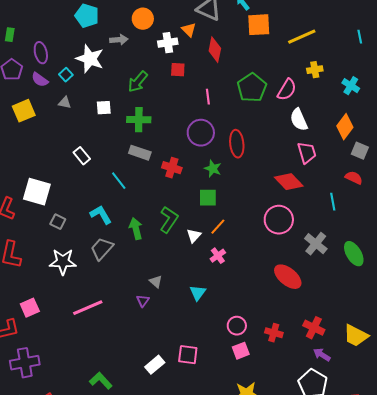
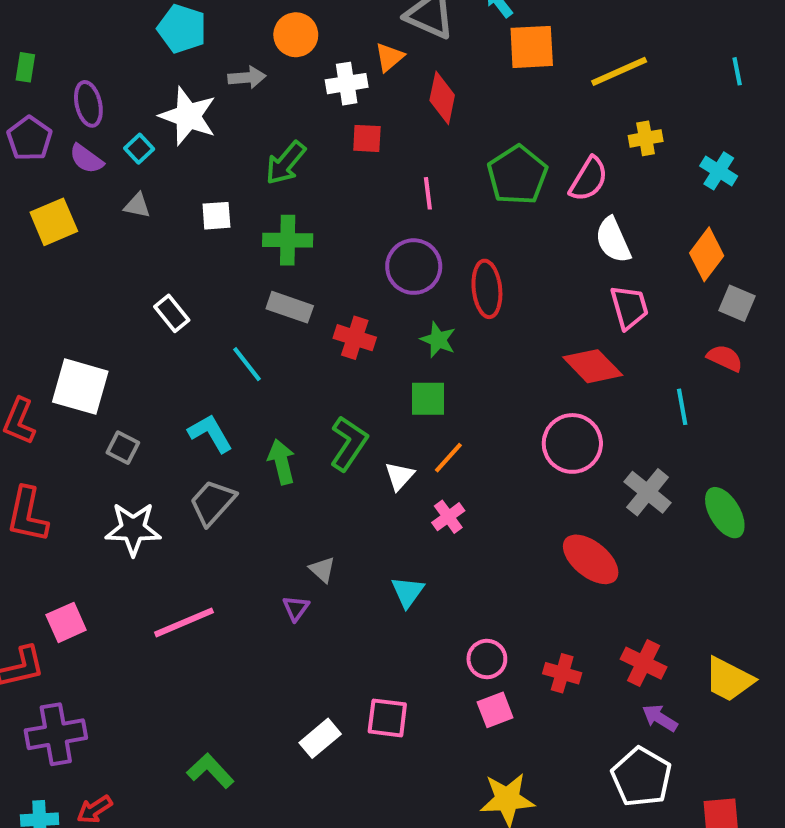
orange triangle: (189, 30) -> (389, 57), turned 35

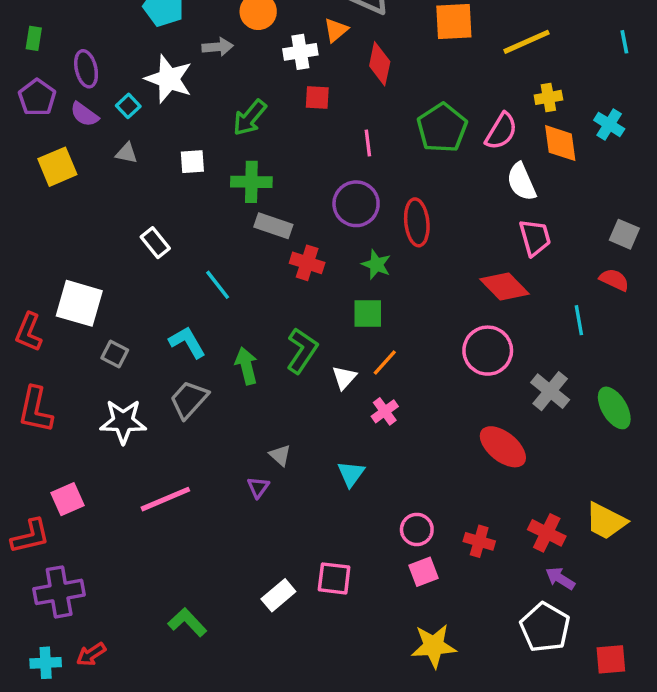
orange diamond: (707, 254) -> (560, 143), moved, turned -45
gray rectangle: (290, 307) -> (273, 226), moved
yellow trapezoid: (729, 679) -> (606, 521), moved

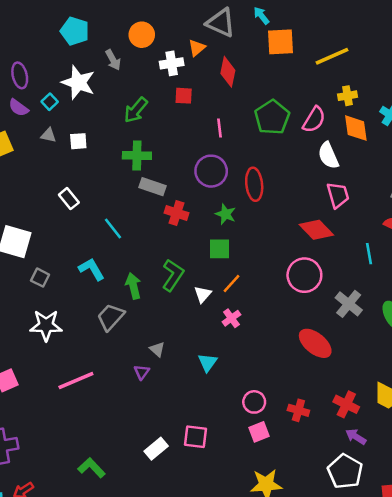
gray arrow: (218, 47) -> (113, 60), turned 66
white square: (192, 162) -> (78, 141), moved
gray trapezoid: (189, 400) -> (111, 317), moved

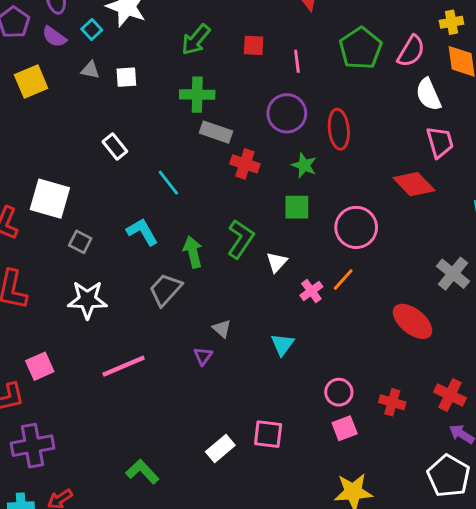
red square: (184, 96) -> (254, 45), moved
pink circle: (304, 275) -> (356, 227), moved
orange line: (231, 284) -> (343, 279), moved

